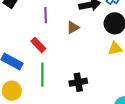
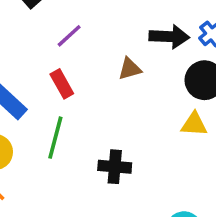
purple line: (46, 15) -> (69, 36), moved, turned 35

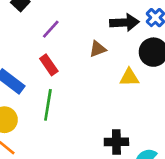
yellow triangle: (194, 124) -> (129, 77), moved
black cross: (115, 167) -> (116, 142), moved

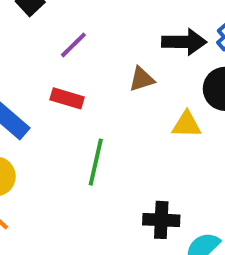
red rectangle: (49, 65) -> (67, 98), turned -42
green line: (48, 105) -> (96, 162), moved

